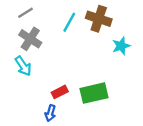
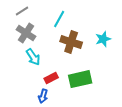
brown cross: (99, 19) -> (71, 42), moved
cyan arrow: (23, 66) -> (33, 57), moved

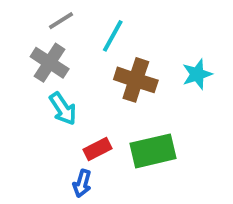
gray line: (22, 11) -> (61, 21), moved

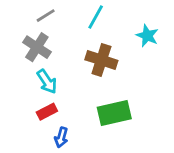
cyan line: (113, 36) -> (96, 17), moved
cyan star: (197, 74) -> (147, 36), moved, turned -30
red rectangle: (97, 149) -> (47, 112), moved

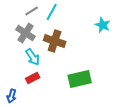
cyan line: (96, 17) -> (52, 12), moved
brown cross: (101, 60) -> (55, 41), moved
blue arrow: (61, 137) -> (12, 96), moved

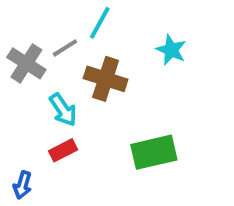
gray line: (32, 11) -> (65, 48), moved
cyan star: (103, 25) -> (171, 50), moved
gray cross: (26, 33) -> (26, 63), moved

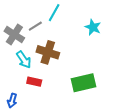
brown cross: (106, 79) -> (48, 52), moved
cyan arrow: (63, 110) -> (24, 60), moved
red rectangle: (63, 150) -> (34, 82), turned 40

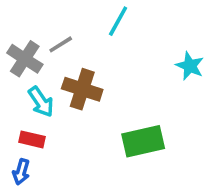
cyan line: (54, 13) -> (118, 21), moved
cyan star: (93, 27) -> (190, 66), moved
red rectangle: (34, 82) -> (32, 139), moved

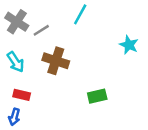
gray cross: (25, 59) -> (17, 22), moved
cyan arrow: (41, 102) -> (16, 62), moved
green rectangle: (143, 141) -> (97, 96), size x0.7

